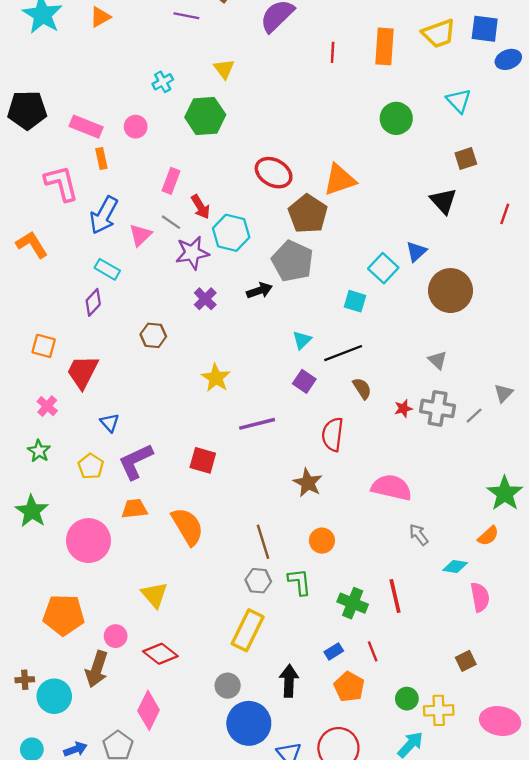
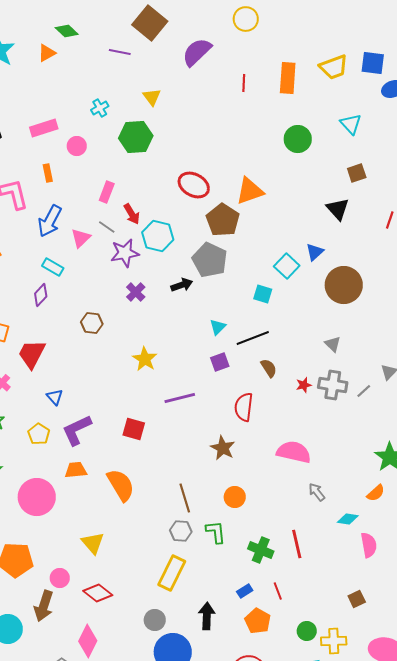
pink rectangle: (86, 127) -> (44, 128), moved, turned -40
purple square: (304, 381) -> (220, 362), turned 36

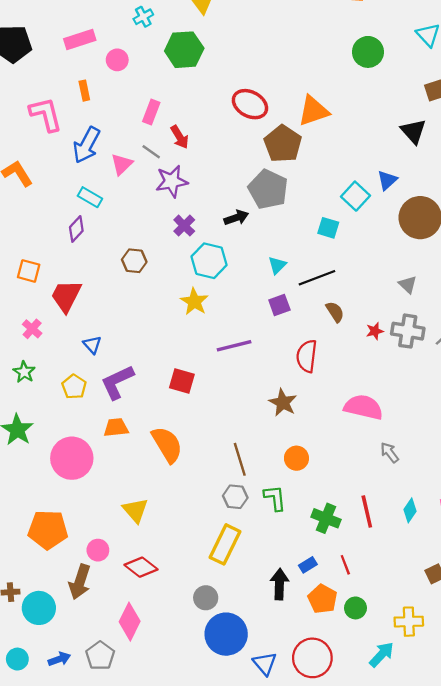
cyan hexagon: (158, 236) -> (209, 261), moved
cyan diamond: (348, 519) -> (410, 510), moved, turned -65
black arrow: (207, 616) -> (279, 584), moved
green circle: (307, 631) -> (355, 608), moved

